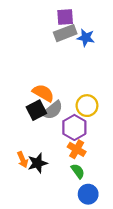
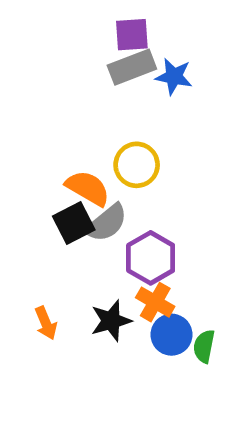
yellow circle: (87, 106) -> (137, 165), moved
black star: (38, 163) -> (111, 321), moved
green semicircle: (78, 171) -> (204, 346), moved, turned -133
blue circle: (88, 194) -> (171, 335), moved

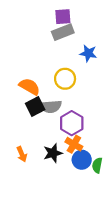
blue star: (174, 76) -> (88, 53), moved
orange semicircle: (88, 188) -> (30, 87), moved
gray semicircle: (106, 223) -> (51, 106), turned 35

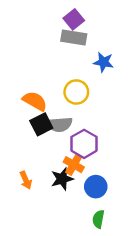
purple square: (63, 17) -> (74, 19), turned -35
gray rectangle: (63, 32) -> (74, 38), turned 30
orange cross: (74, 144) -> (74, 165), moved
green semicircle: (97, 165) -> (98, 219), moved

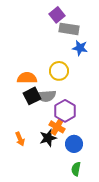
gray rectangle: (74, 38) -> (69, 29), moved
orange semicircle: (35, 101) -> (27, 78), turned -30

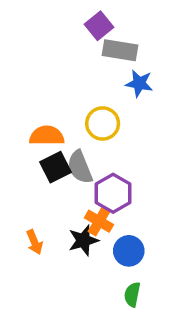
gray semicircle: (46, 96) -> (80, 167), turned 72

